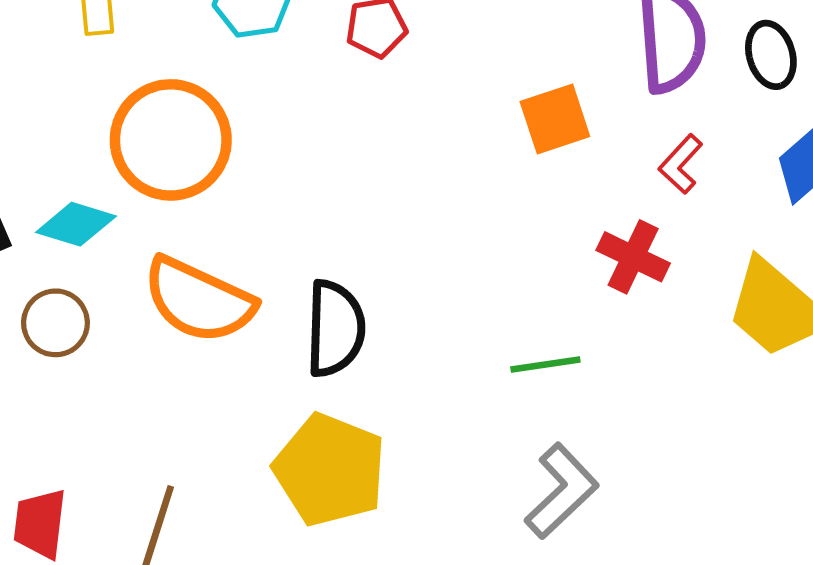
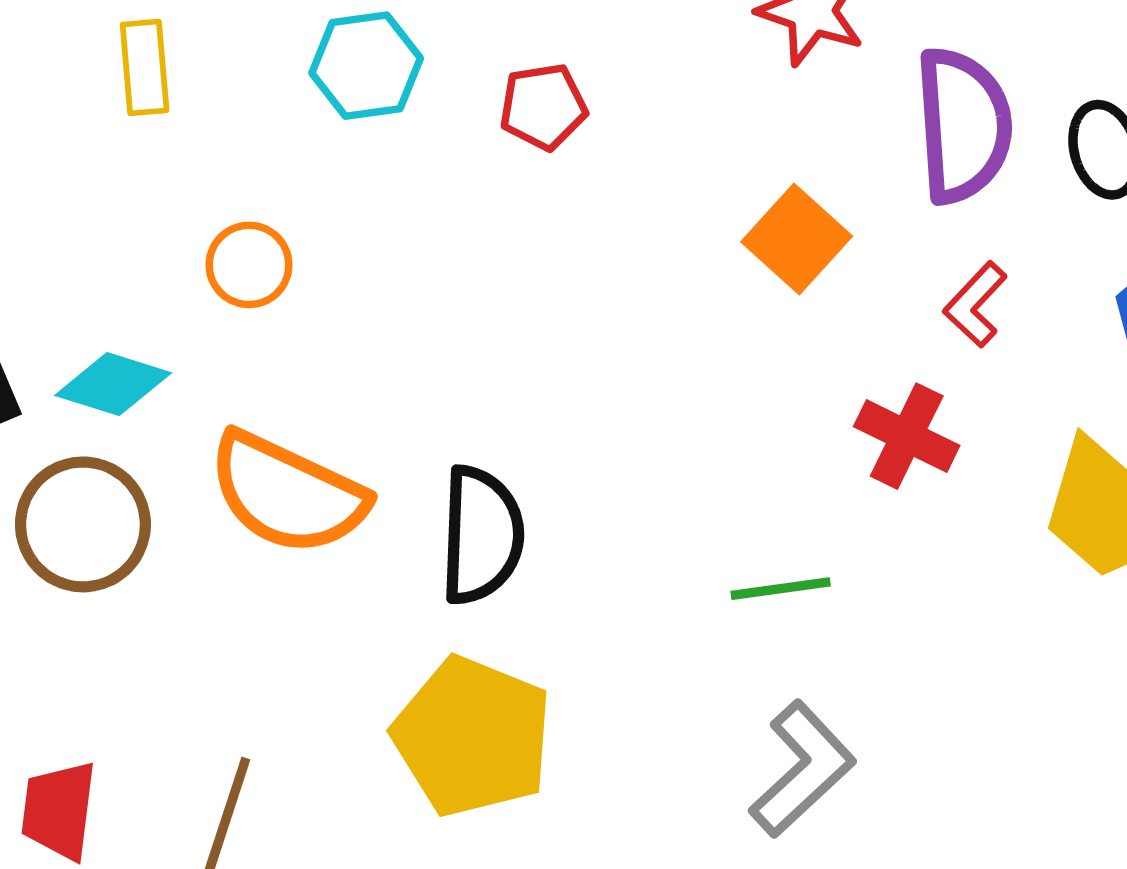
orange square: (555, 119) -> (797, 239), turned -30
orange circle: (171, 140) -> (249, 265), size x0.5
brown circle: (55, 323) -> (83, 524), size x1.4

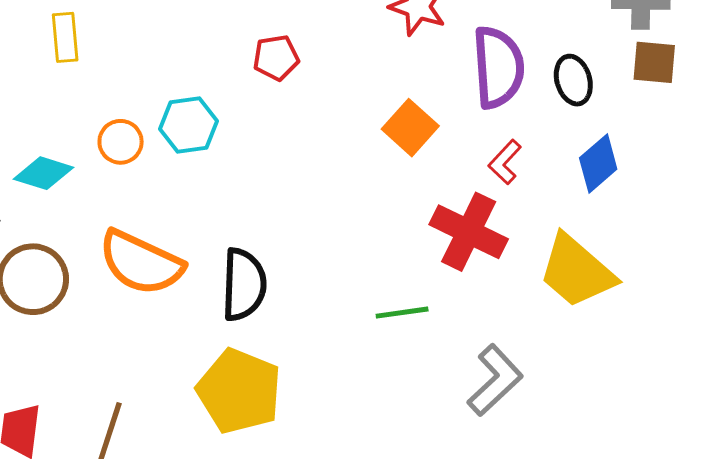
cyan hexagon: (366, 66) -> (189, 125), moved
cyan diamond: (113, 384) -> (44, 173), moved
red cross: (907, 436) -> (469, 232), size x1.4
gray L-shape: (802, 769) -> (495, 380), moved

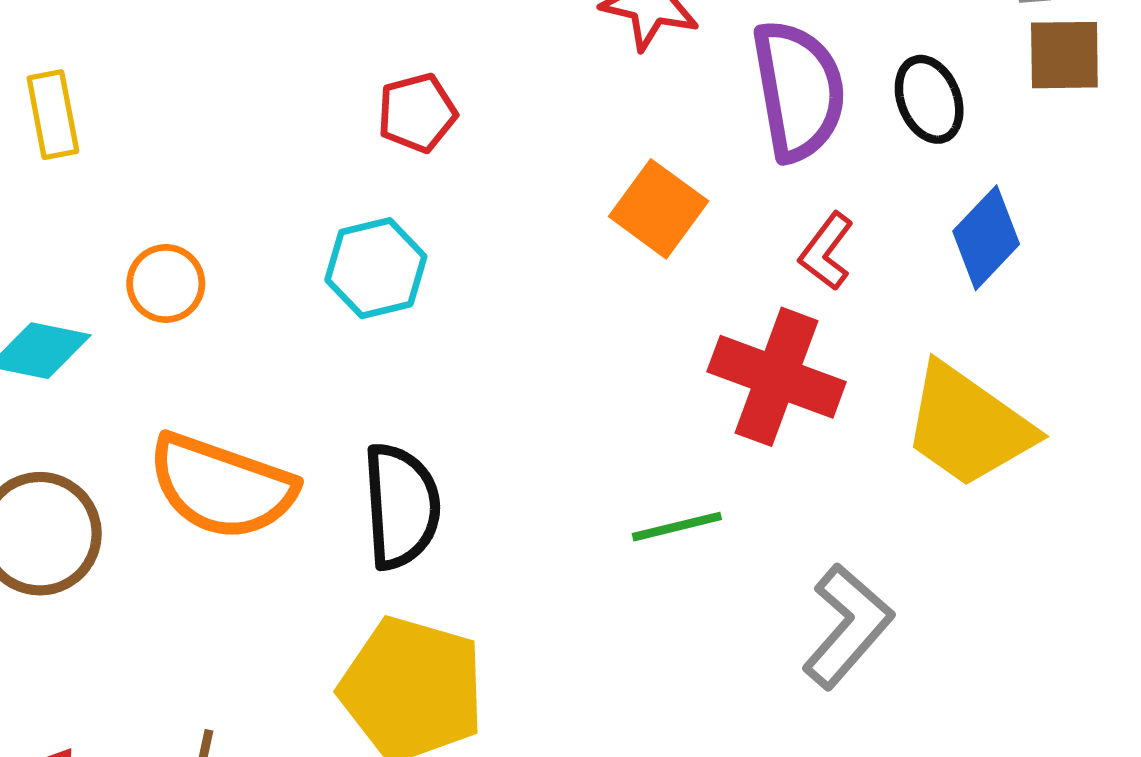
cyan hexagon: (189, 125) -> (376, 268), moved

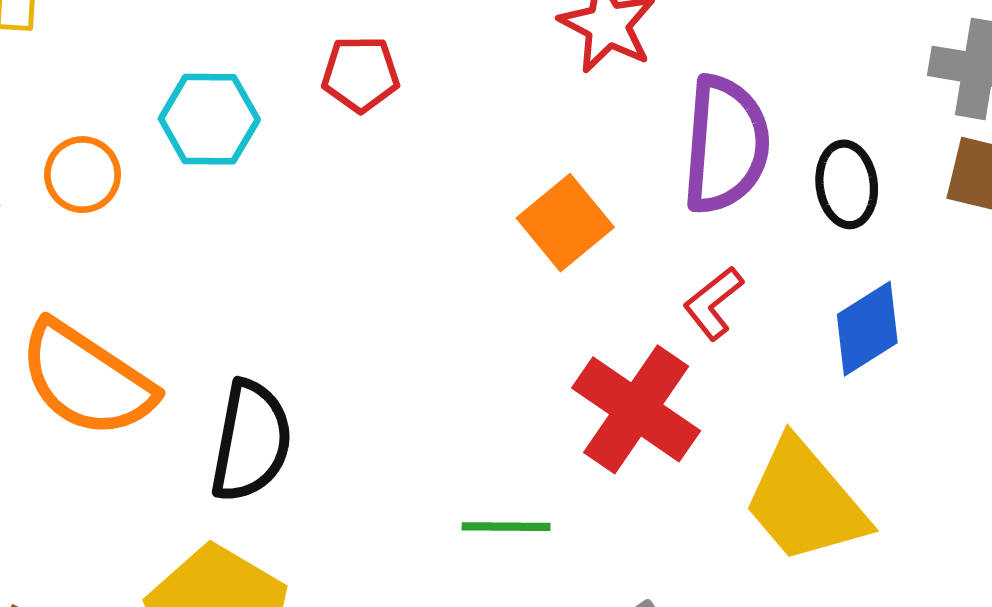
cyan hexagon: (376, 268) -> (209, 119), moved

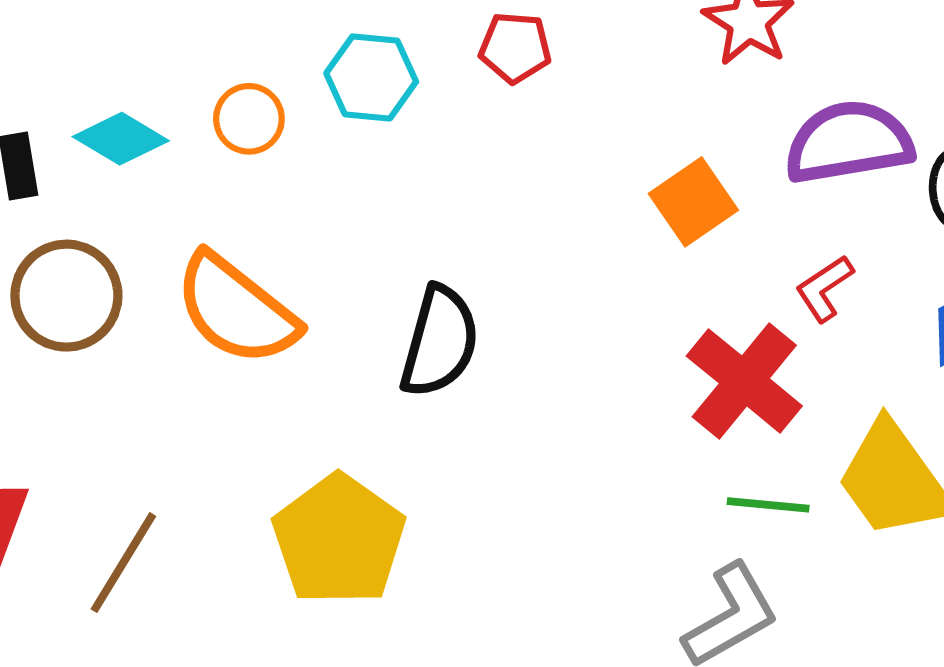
purple semicircle: (726, 145) -> (849, 142), turned -109
black semicircle: (251, 441) -> (440, 342), moved
green line: (506, 527) -> (768, 505), moved

